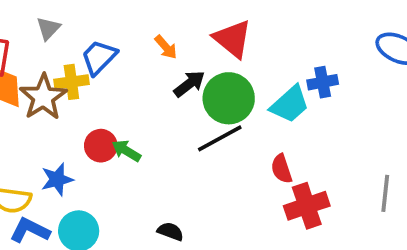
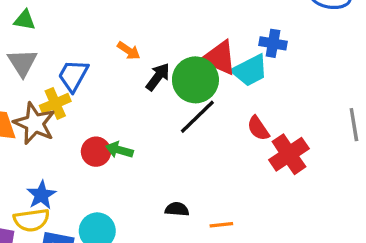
gray triangle: (48, 28) -> (22, 63), size x1.4
red triangle: (233, 39) -> (219, 58), moved
blue cross: (323, 82) -> (273, 43), turned 36
cyan trapezoid: (290, 104) -> (250, 70), turned 30
blue star: (57, 179) -> (41, 195), moved

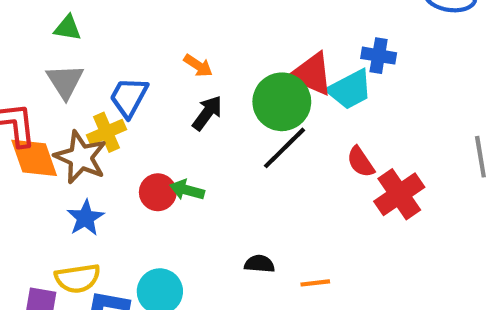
black arrow: (158, 77) -> (207, 113), moved
blue star: (41, 195) -> (85, 218), moved

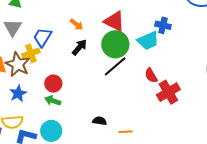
red triangle: (312, 74) -> (114, 21), moved
green arrow: (187, 190) -> (53, 101), moved

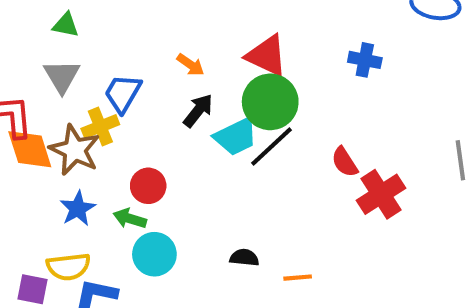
cyan trapezoid: (148, 41) -> (236, 137), moved
green arrow: (53, 101) -> (130, 219), moved
cyan circle: (51, 131) -> (154, 254), moved

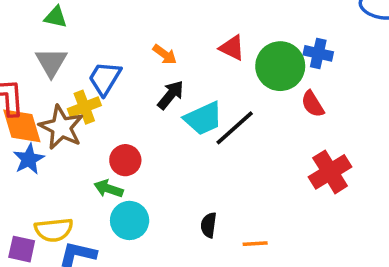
red triangle: (267, 56) -> (232, 48), size x0.7
green circle: (270, 102) -> (280, 66), moved
red semicircle: (345, 162) -> (313, 104), moved
blue star: (78, 209) -> (29, 159), moved
black semicircle: (244, 258) -> (209, 225), turned -90

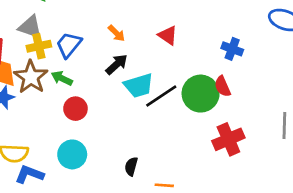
gray triangle: (51, 62) -> (30, 27), turned -50
green circle: (280, 66) -> (201, 94), moved
yellow cross: (84, 107) -> (39, 46), moved
green arrow: (109, 189) -> (62, 78), moved

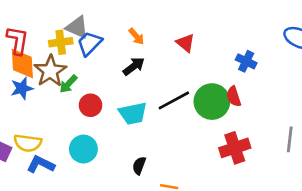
gray triangle: (30, 27) -> (77, 27), moved
green arrow: (62, 78) -> (68, 84), moved, turned -78
cyan trapezoid: (139, 86) -> (133, 113), moved

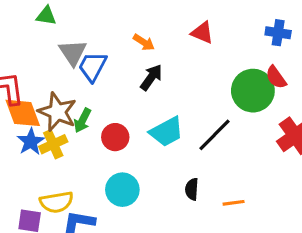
gray triangle: (77, 27) -> (73, 52), turned 50
yellow cross: (61, 42) -> (53, 144), moved
black line: (174, 100) -> (214, 135), moved

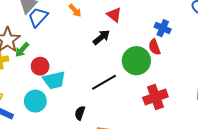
black arrow: (151, 77) -> (101, 37), moved
red semicircle: (276, 77) -> (154, 47), moved
cyan trapezoid: (167, 132) -> (54, 80), moved

